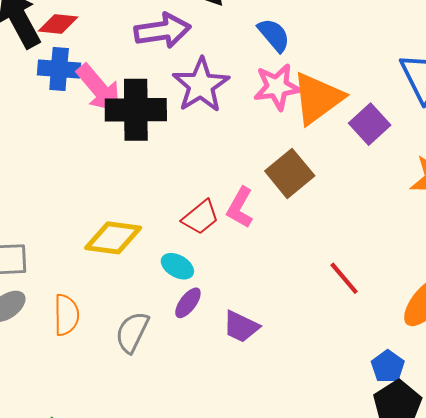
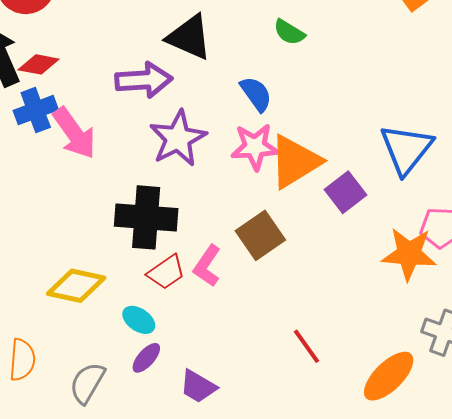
blue cross: (59, 69) -> (36, 110), turned -30
black cross: (136, 110) -> (146, 217), moved

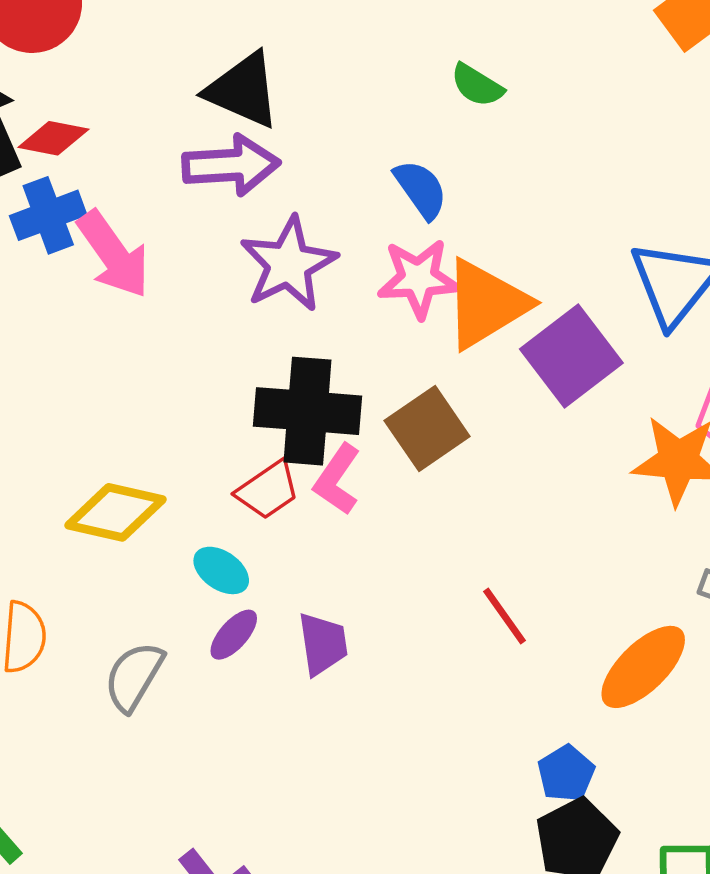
black triangle: (189, 37) -> (243, 90), moved
purple square: (346, 192) -> (571, 356), size x1.4
black cross: (146, 217) -> (308, 411), moved
purple trapezoid: (198, 386) -> (323, 644), moved, turned -129

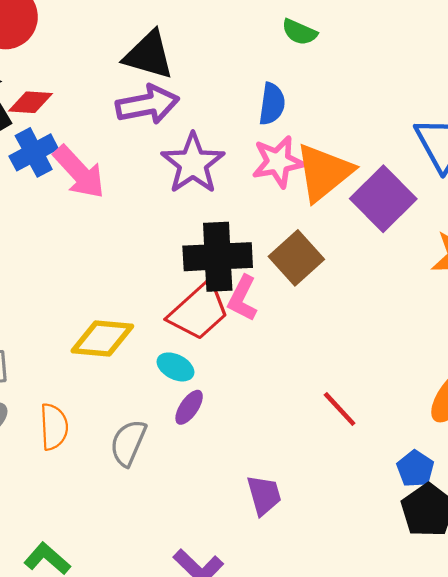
blue semicircle: (421, 189) -> (272, 104), turned 51
red trapezoid: (268, 490) -> (199, 311), size x1.5
red line: (505, 616) -> (340, 409), moved
purple trapezoid: (323, 644) -> (264, 495), moved

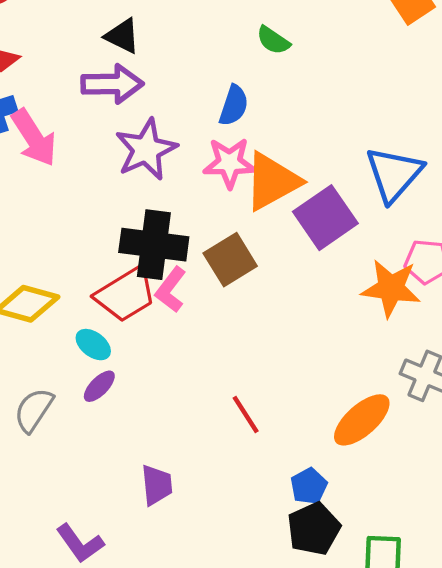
black triangle: (149, 55) -> (122, 36), size x0.7

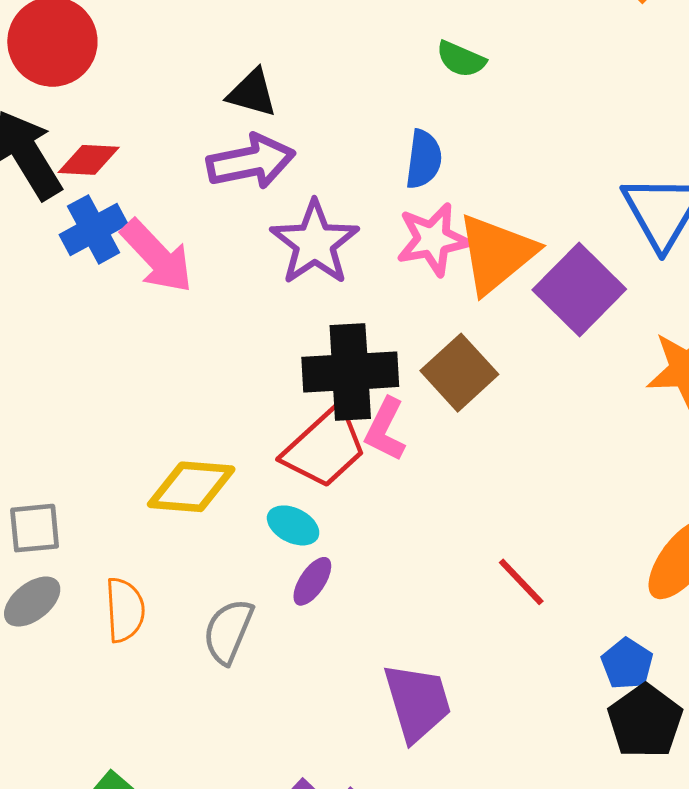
purple trapezoid: (157, 485) -> (417, 702), size x1.4

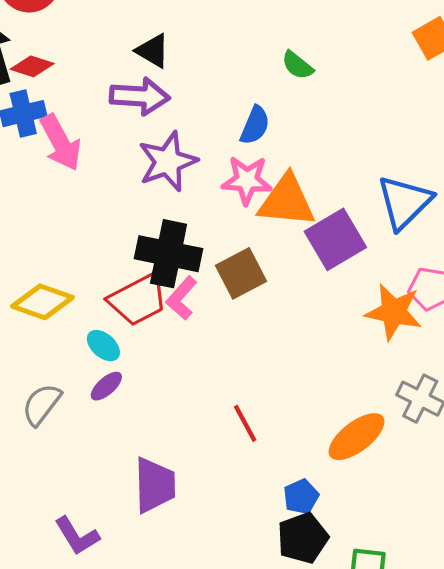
orange triangle: (496, 254) -> (287, 201), turned 30

